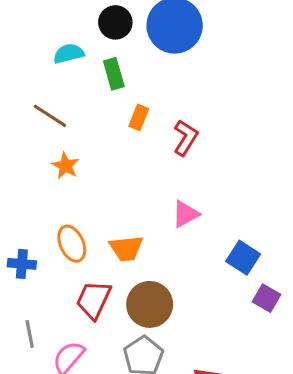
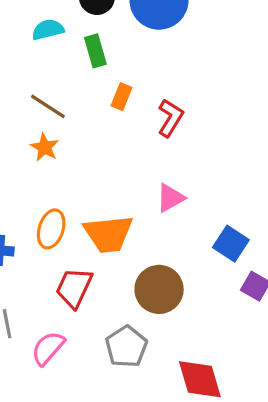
brown line: (50, 116) -> (48, 106), moved
orange ellipse: (72, 244) -> (51, 229), turned 42
orange trapezoid: (126, 248) -> (108, 234), size x1.4
brown circle: (150, 304) -> (159, 289), moved

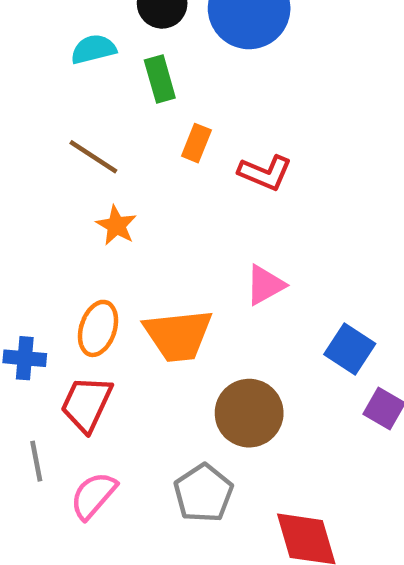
red L-shape: (170, 118) -> (265, 173), turned 81
orange star: (45, 147) -> (116, 225), moved
red trapezoid: (74, 288) -> (87, 404), moved

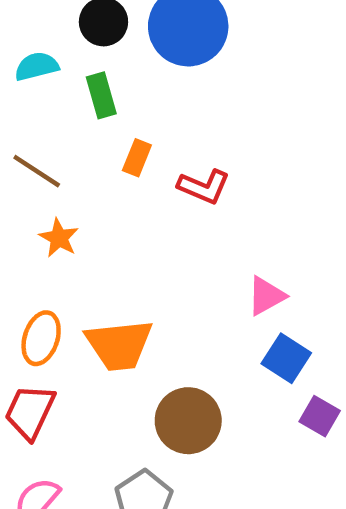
pink triangle: (265, 285) -> (266, 296), moved

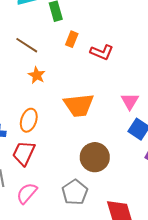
pink triangle: (266, 296) -> (130, 101), turned -30
orange trapezoid: (119, 345) -> (79, 105), moved

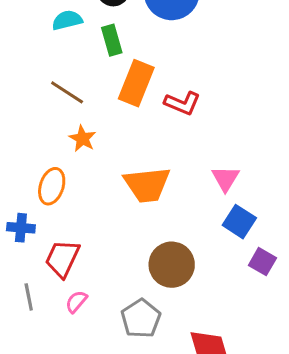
orange rectangle: (72, 39) -> (136, 83), size x1.8
orange ellipse: (29, 120) -> (52, 186), moved
pink semicircle: (27, 193) -> (76, 302), moved, size x0.7

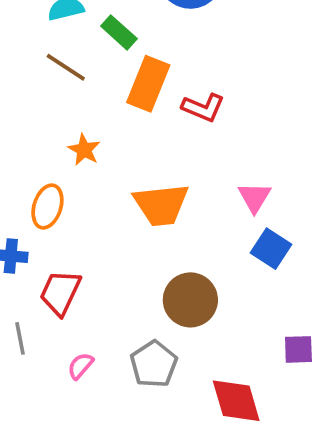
green rectangle: (112, 40) -> (119, 32), turned -32
brown line: (67, 92) -> (66, 67), moved
purple square: (262, 262) -> (298, 349), moved, turned -32
pink semicircle: (76, 302) -> (80, 366), moved

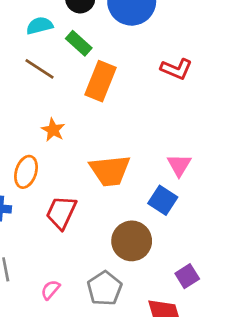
red L-shape: (203, 108) -> (176, 69), moved
blue square: (271, 249) -> (163, 200), moved
red trapezoid: (60, 293) -> (61, 212), moved
purple square: (298, 349) -> (187, 276), moved, turned -30

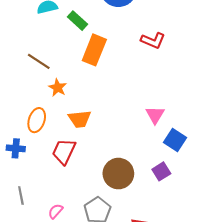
brown line: (40, 69) -> (39, 61), moved
orange trapezoid: (110, 171) -> (80, 119), moved, size x0.7
blue square: (163, 200) -> (175, 140), moved
purple square: (187, 276) -> (161, 171), moved

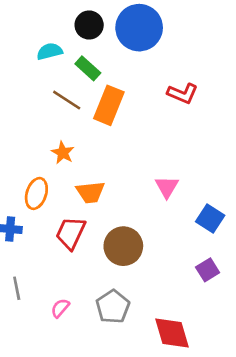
brown line: (39, 61) -> (67, 100), moved
pink triangle: (155, 115) -> (167, 187), moved
purple square: (161, 171) -> (208, 270), moved
brown circle: (118, 174) -> (123, 246), moved

